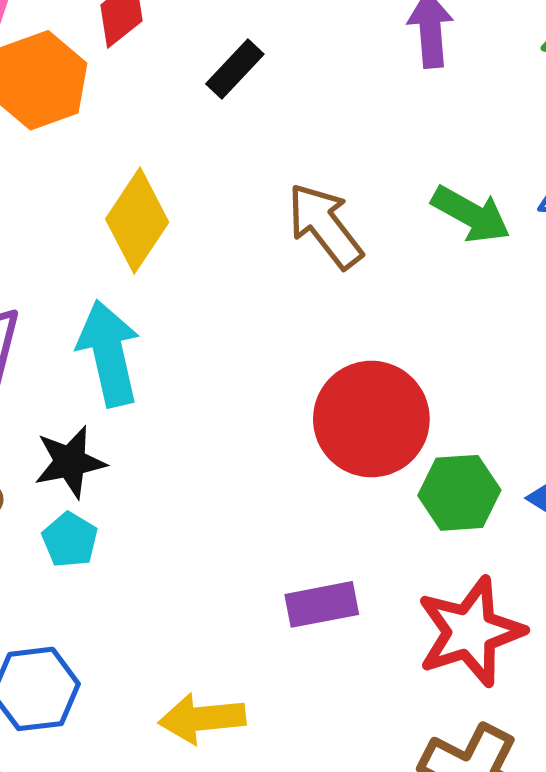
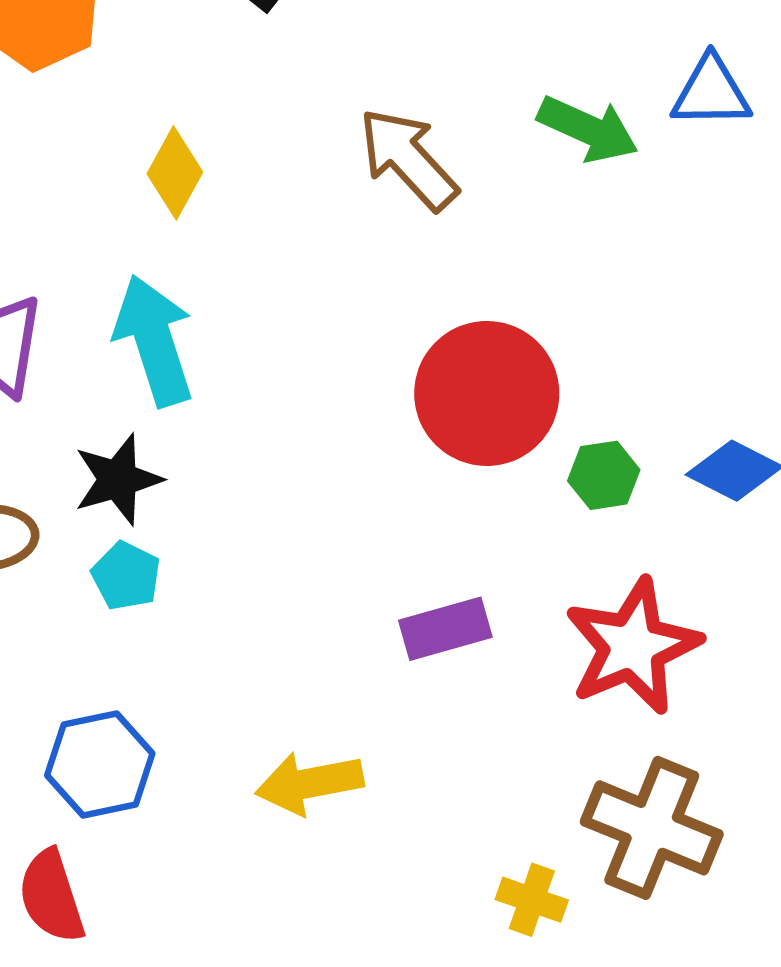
yellow diamond: (137, 221) -> (175, 173), size x0.7
green hexagon: (459, 493) -> (604, 475), size x0.7

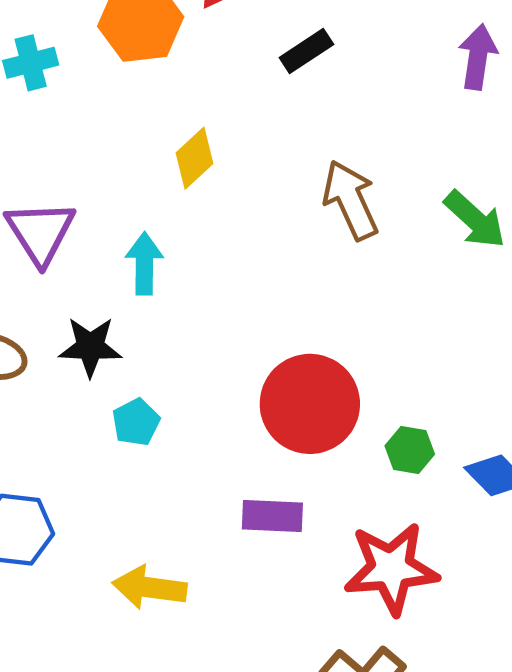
cyan arrow: (154, 341) -> (144, 264), size x0.7
red circle: (487, 393) -> (310, 404), moved
cyan pentagon: (126, 576) -> (136, 422), moved

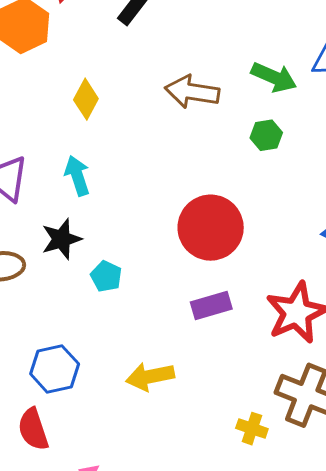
brown arrow: (350, 200) -> (192, 92), turned -38
green hexagon: (410, 450) -> (266, 135), moved

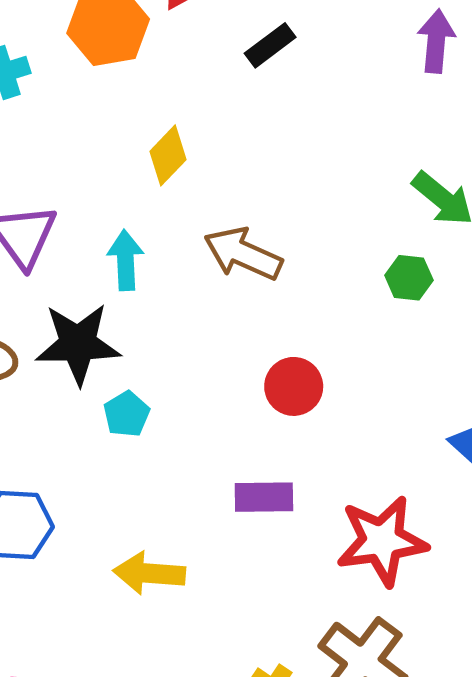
brown arrow: (192, 92) -> (243, 254), moved
red circle: (211, 228) -> (294, 386), size x0.6
black star: (61, 239) -> (78, 344), size x1.4

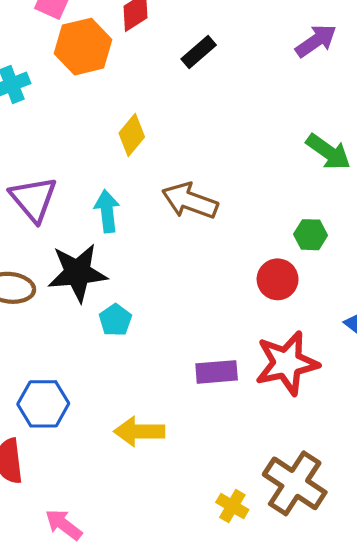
purple arrow: (436, 41) -> (316, 41), turned 54
green hexagon: (409, 278) -> (311, 235), moved
red circle: (294, 386) -> (278, 279), moved
red star: (382, 541) -> (287, 363), moved

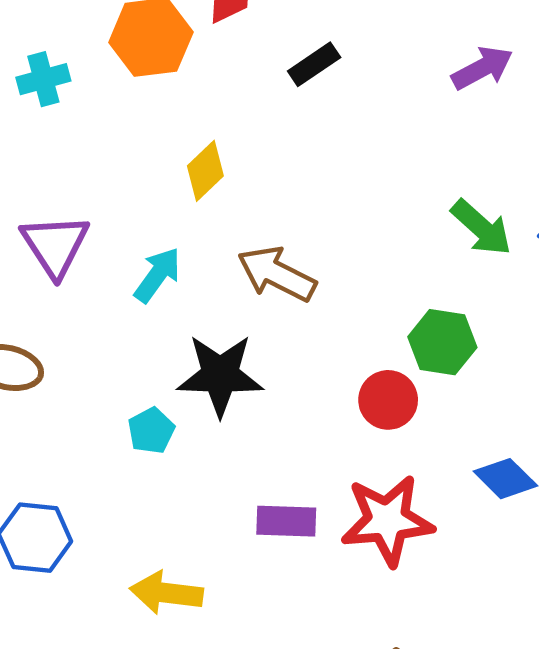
cyan arrow: (107, 211) -> (157, 275), turned 36
green hexagon: (311, 235) -> (442, 342), size x1.4
black star: (78, 273) -> (220, 375), moved

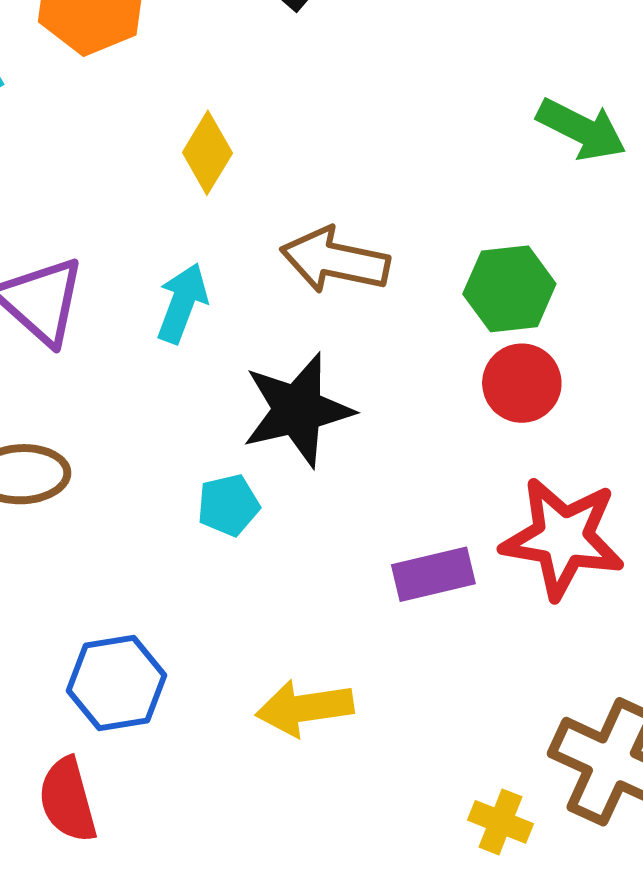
green hexagon: (442, 342) -> (509, 289), moved
cyan pentagon: (151, 431) -> (228, 505), turned 30
red star: (387, 520) -> (563, 538), turned 30

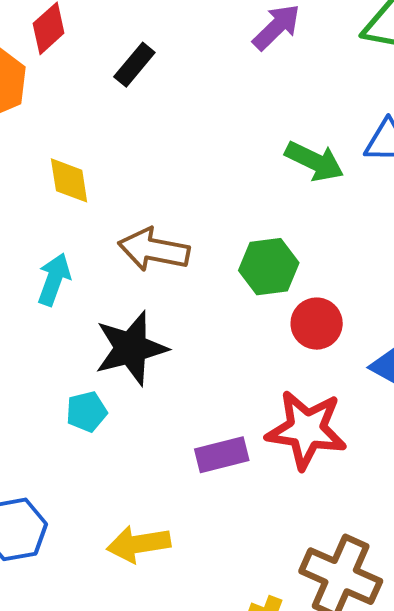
yellow diamond: (207, 153) -> (69, 180), turned -39
red circle: (522, 383) -> (317, 324), moved

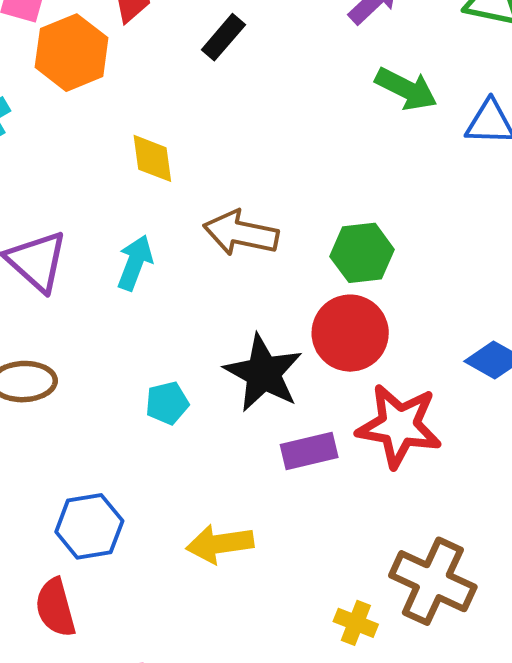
green arrow: (314, 161) -> (406, 89), moved
red circle: (317, 324) -> (350, 333), moved, size x1.4
black star: (131, 348) -> (263, 373), moved, turned -30

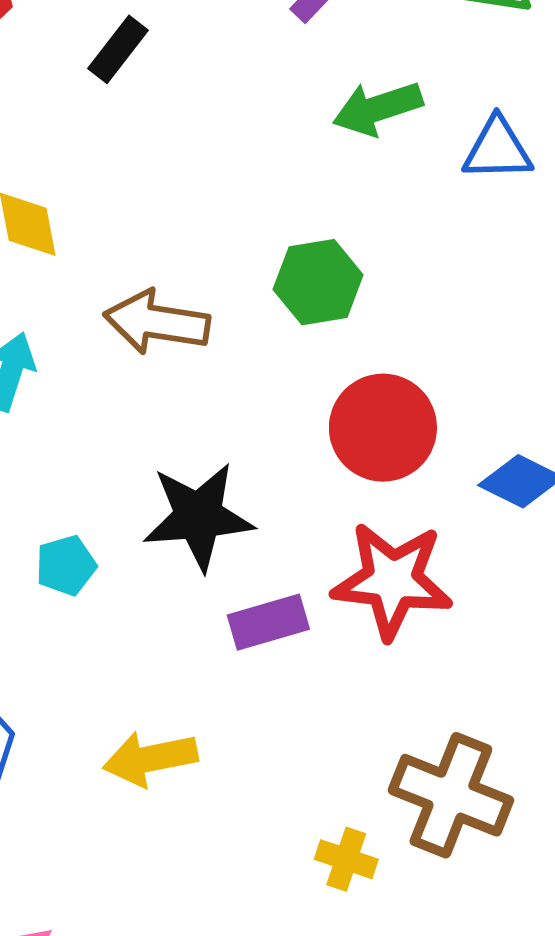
green arrow: (406, 89) -> (378, 108), turned 138
green hexagon: (362, 253) -> (318, 282), moved
red circle: (350, 333) -> (383, 428), moved
black star: (263, 373) -> (198, 516), turned -30

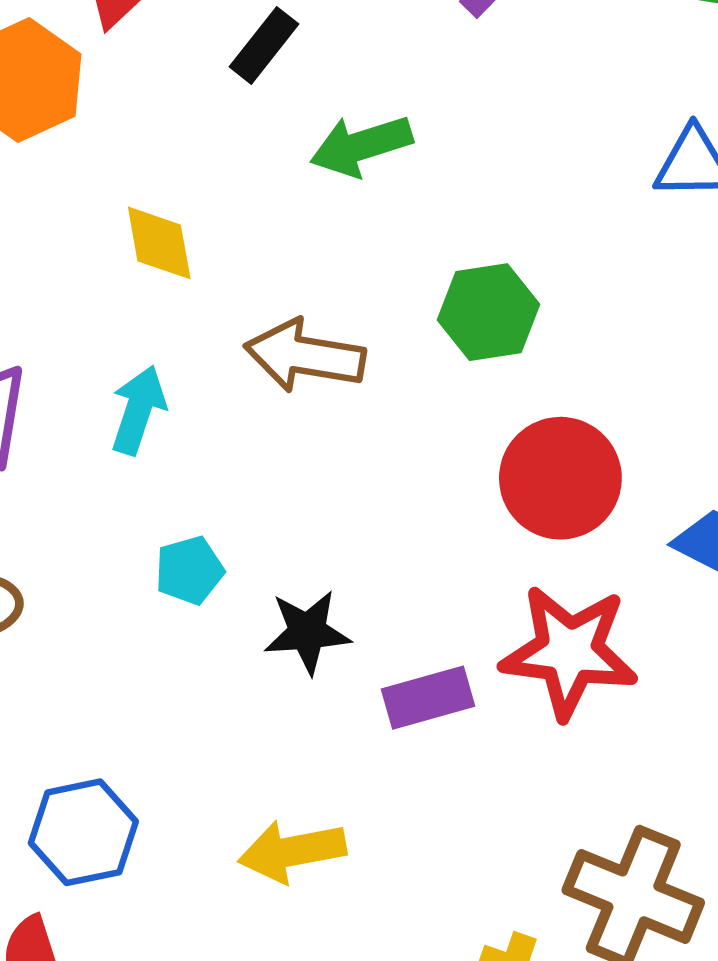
green arrow: (378, 108) -> (361, 146), moved
black star: (198, 516) -> (307, 632), moved, size x0.7
cyan pentagon: (66, 565) -> (189, 570), moved

